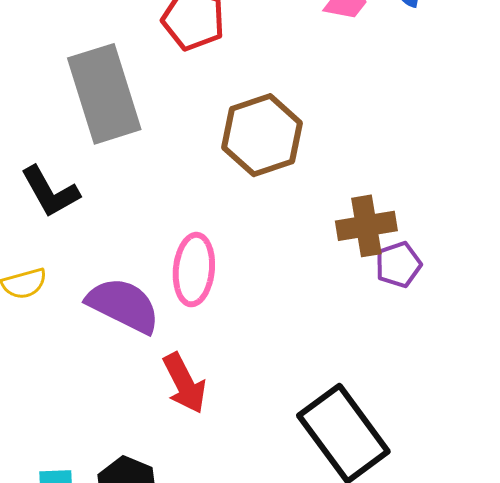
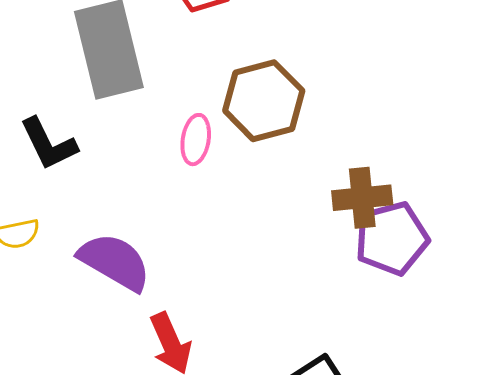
purple pentagon: (398, 265) -> (392, 238), size x1.6
pink ellipse: (194, 270) -> (196, 140), moved, size x0.7

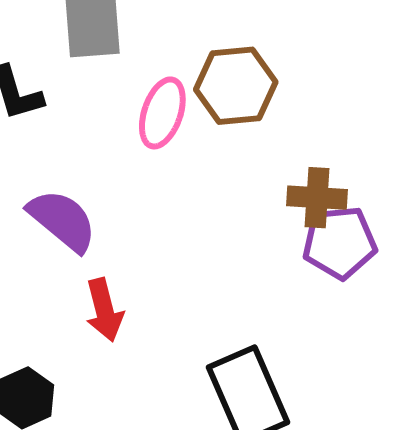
pink ellipse: (196, 140) -> (162, 113), size x1.4

